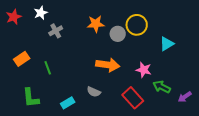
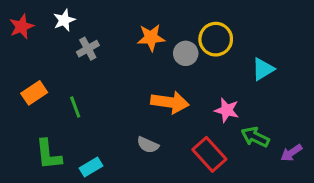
cyan rectangle: (68, 103) -> (91, 167), moved

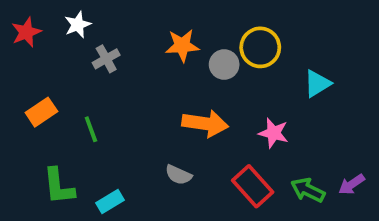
green arrow: (255, 137) -> (308, 190), moved

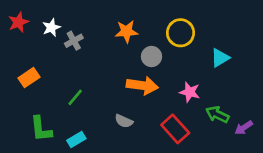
white star: (78, 25) -> (51, 28), moved
gray circle: (224, 65) -> (152, 57), moved
green line: (91, 129) -> (75, 97), moved, turned 60
green arrow: (308, 190) -> (217, 114), moved

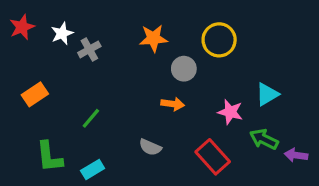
cyan triangle: (220, 58) -> (267, 94), moved
orange arrow: (142, 85) -> (173, 104), size x0.6
purple arrow: (244, 128) -> (296, 155), turned 42

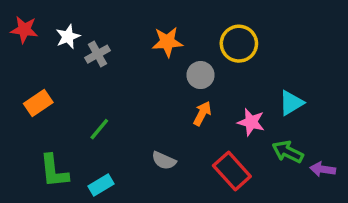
red star: (22, 27) -> (24, 30), turned 30
orange arrow: (173, 104) -> (202, 113), moved, turned -70

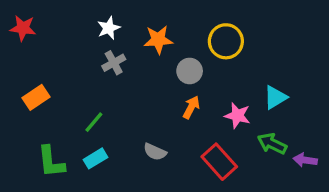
white star: (68, 37) -> (109, 28), moved
gray cross: (98, 54) -> (114, 63), moved
cyan rectangle: (101, 185) -> (96, 158), moved

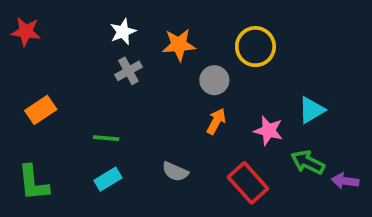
green line: (94, 122) -> (106, 138), turned 55
green L-shape: (51, 162) -> (33, 183), moved

